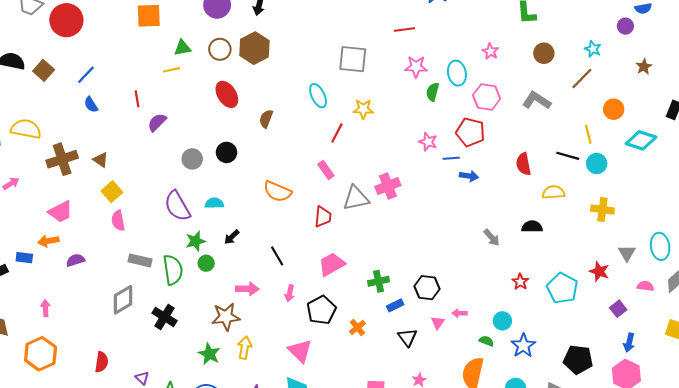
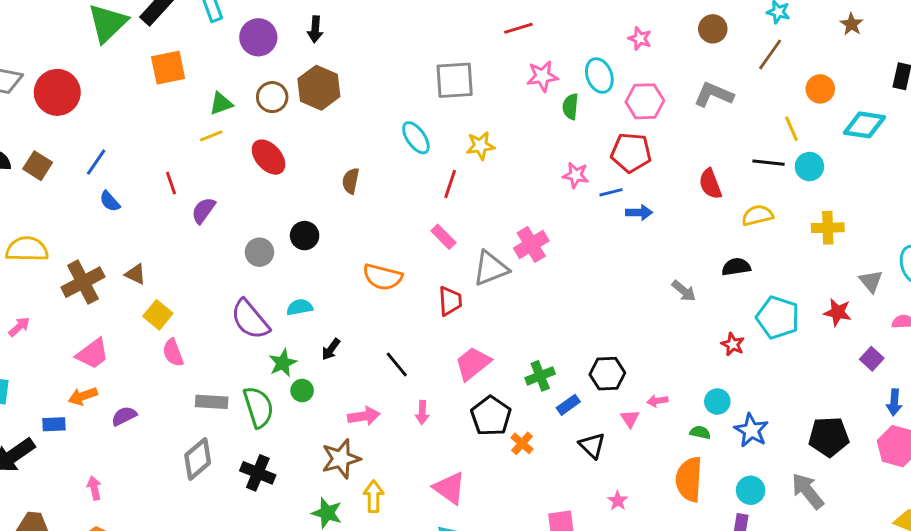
red ellipse: (227, 94) -> (269, 157), moved
cyan pentagon: (562, 288) -> (778, 317), moved
black pentagon: (321, 310) -> (491, 416), moved

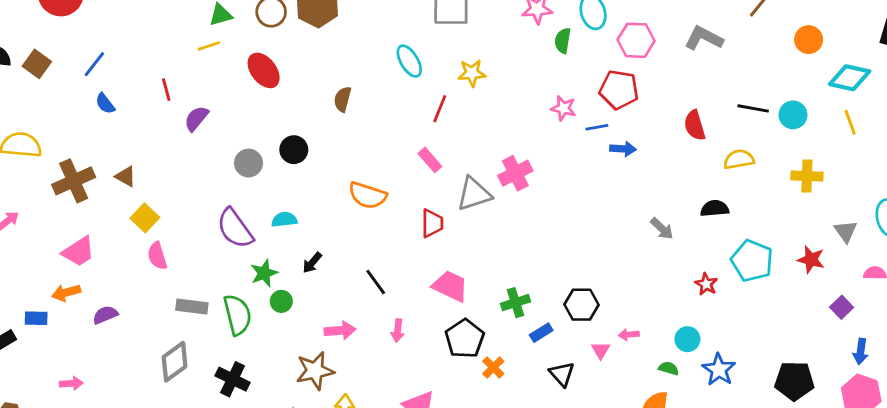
yellow line: (791, 129) -> (850, 122), moved
pink trapezoid: (473, 364) -> (450, 286), turned 60
pink arrow: (94, 488) -> (71, 383), turned 95

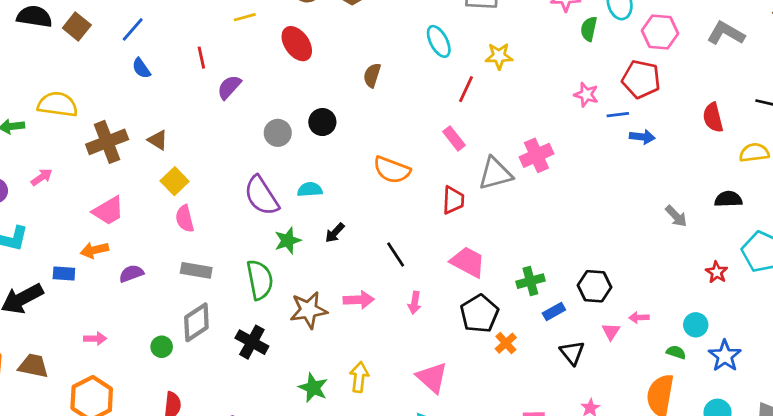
green circle: (281, 301) -> (162, 347), moved
gray rectangle: (192, 307) -> (196, 270), moved
brown star: (315, 371) -> (309, 310), moved

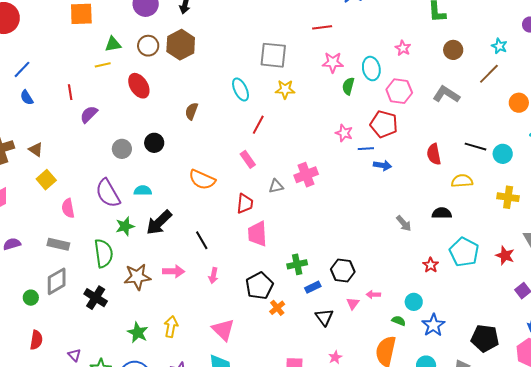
yellow star: (499, 56) -> (285, 89), moved
gray triangle: (495, 174) -> (276, 186), size x0.6
pink semicircle: (185, 219) -> (68, 208), moved
black arrow: (335, 233) -> (159, 222), size x1.8
pink trapezoid: (468, 262) -> (257, 234), moved, turned -124

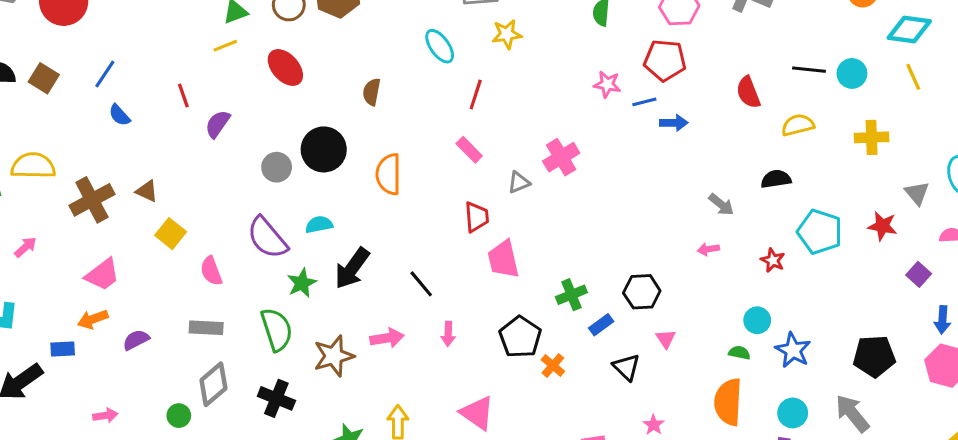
black circle: (154, 143) -> (324, 149), size x1.5
orange semicircle: (202, 180) -> (388, 174), moved, turned 76
pink arrow: (373, 295) -> (708, 249), moved

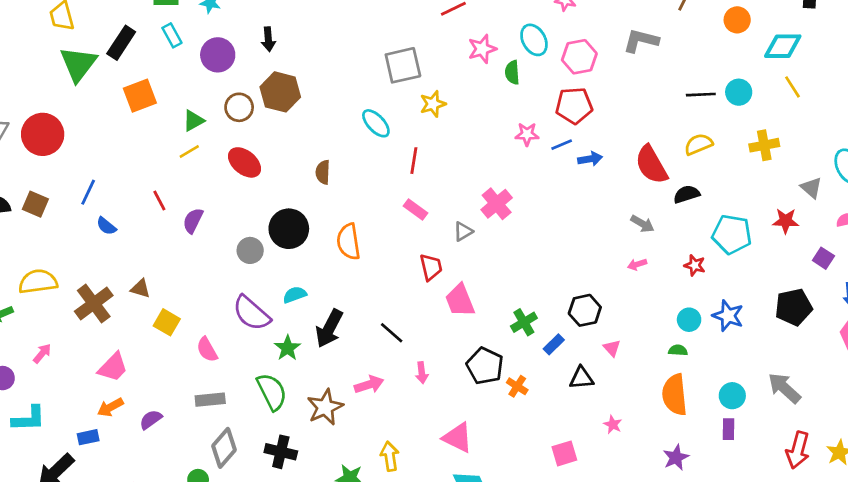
red semicircle: (748, 92) -> (651, 165), moved, size x1.4
blue star: (793, 350) -> (728, 316), moved
black pentagon: (874, 356) -> (794, 307), moved
black triangle: (626, 367) -> (581, 378), turned -40

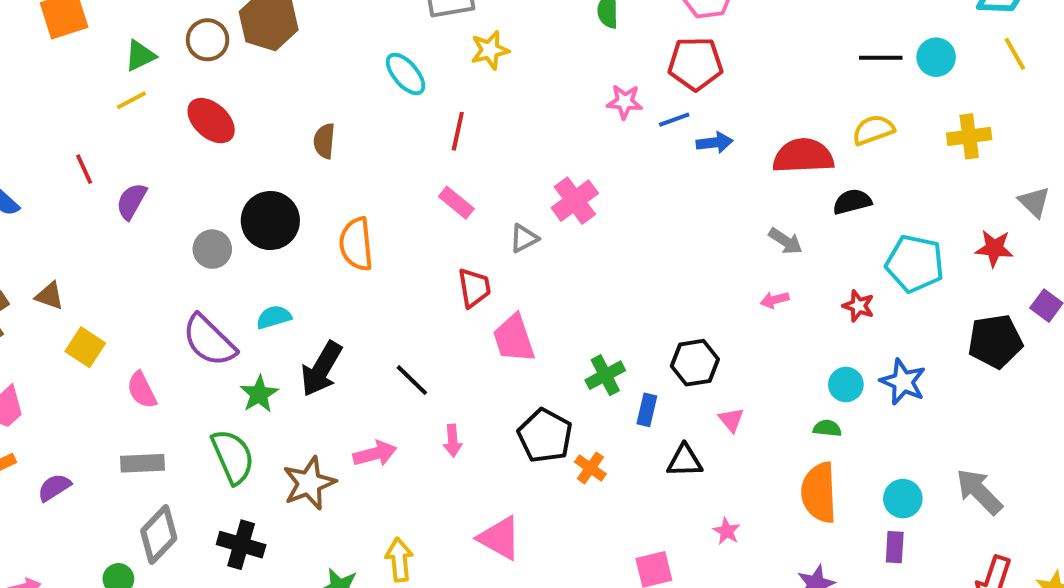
red semicircle: (651, 165) -> (803, 156), turned 114
black pentagon: (794, 307) -> (995, 341), moved
blue rectangle: (554, 344) -> (647, 410), turned -35

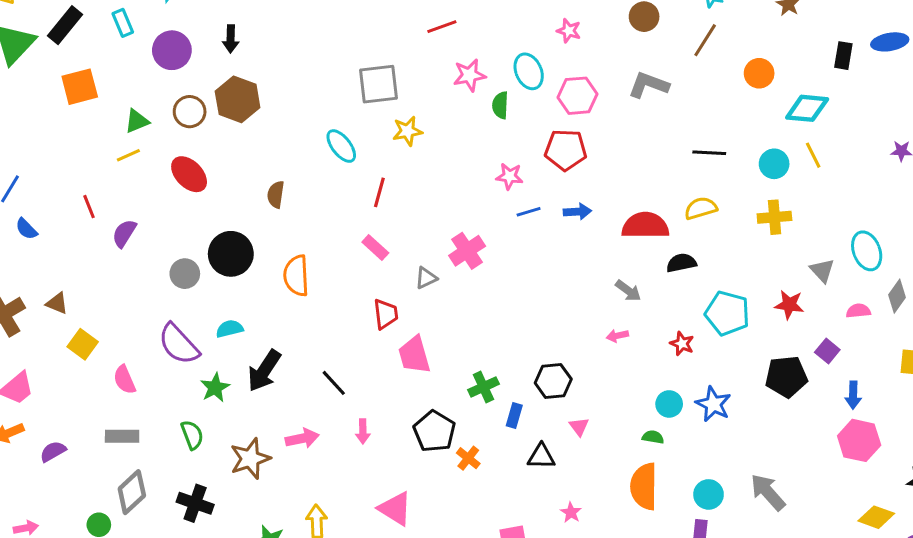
cyan circle: (936, 57) -> (774, 164), moved
blue line: (674, 120) -> (529, 212), moved
green semicircle: (233, 457) -> (192, 435), size x0.7

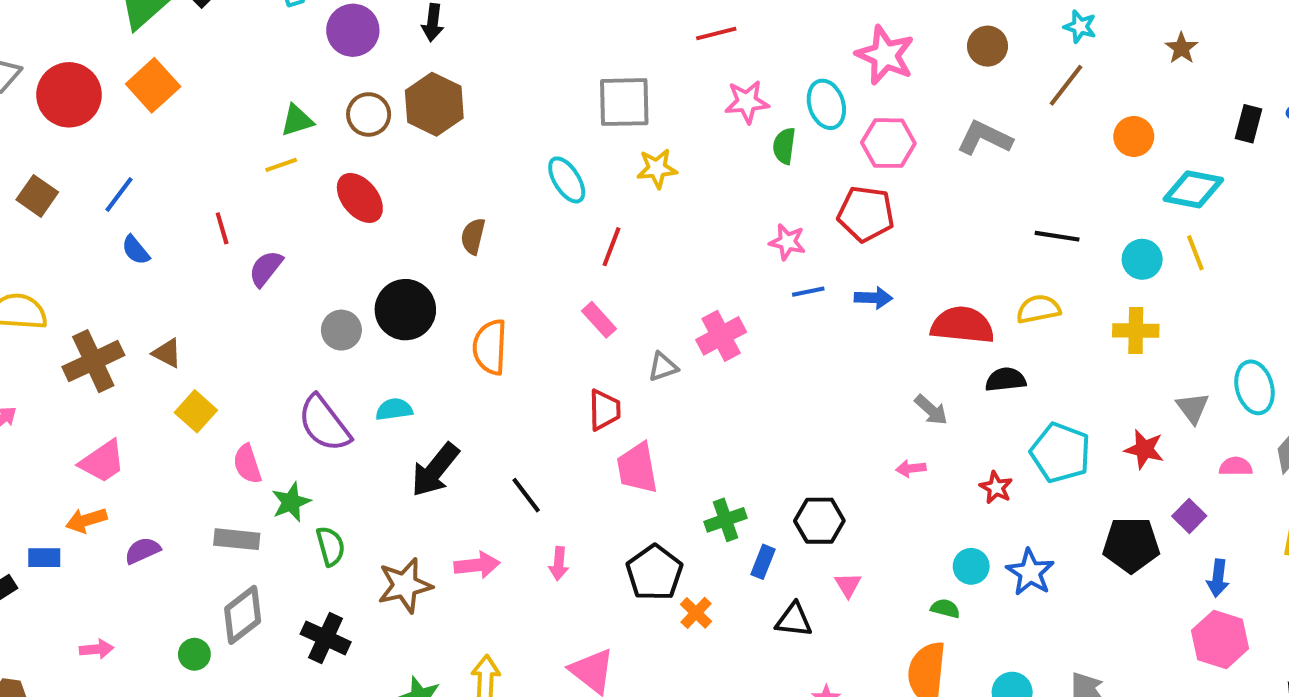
pink star: (569, 31) -> (885, 55), size x1.8
orange square: (80, 87) -> (153, 85), moved, turned -33
green star: (215, 388) -> (291, 502), moved

